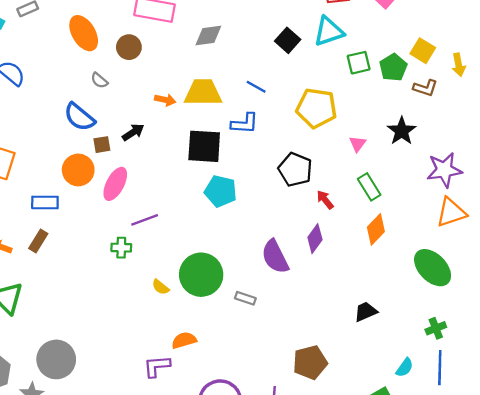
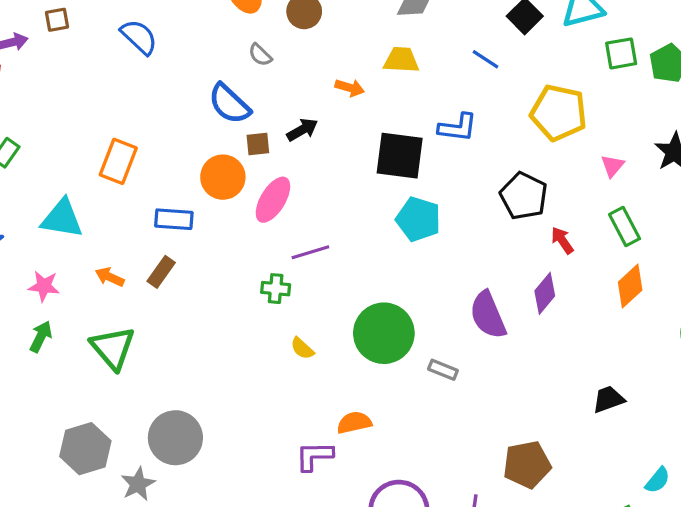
blue line: (256, 87) -> (485, 59), moved
yellow trapezoid: (203, 93) -> (401, 60), moved, size x0.7
yellow semicircle: (161, 287) -> (302, 348), moved

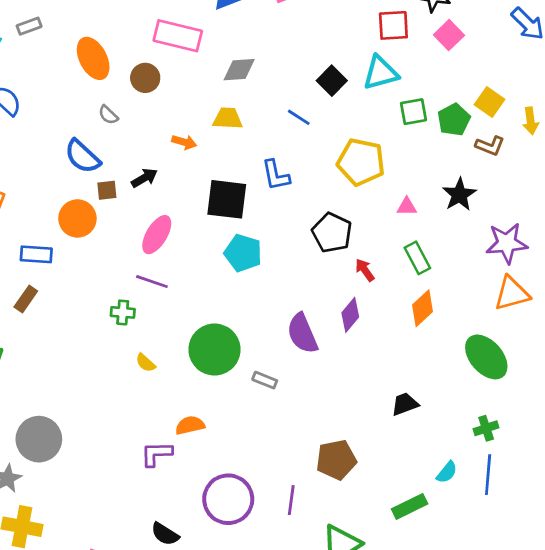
blue L-shape: (458, 128) -> (276, 175), turned 72
pink triangle: (612, 166) -> (407, 207), turned 50
pink ellipse: (273, 200) -> (157, 235), moved
purple line: (310, 252) -> (152, 282), turned 36

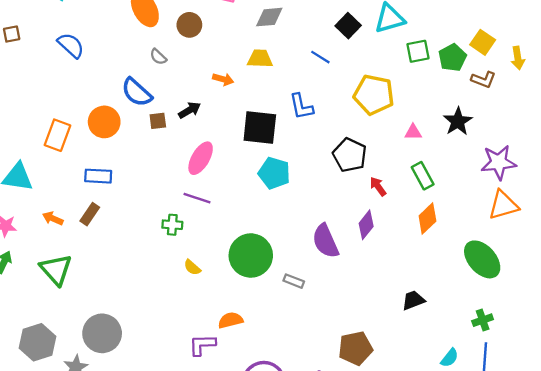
orange circle: (77, 218) -> (104, 122), moved

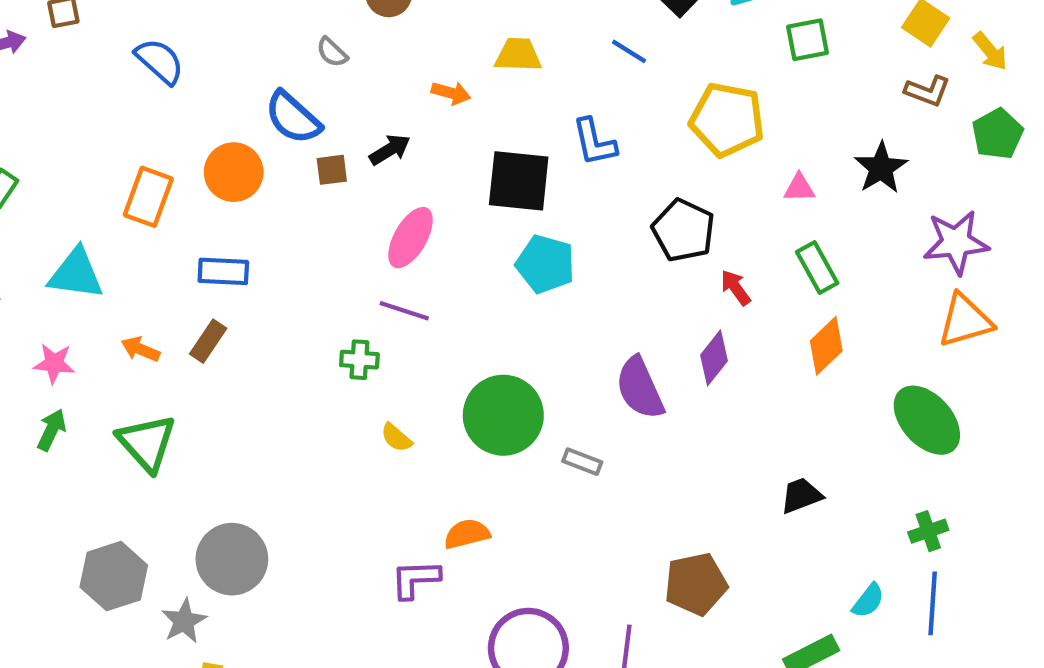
blue semicircle: (71, 45) -> (160, 61), moved
green pentagon: (452, 58) -> (998, 134), moved
yellow arrow: (518, 58) -> (990, 51), turned -30

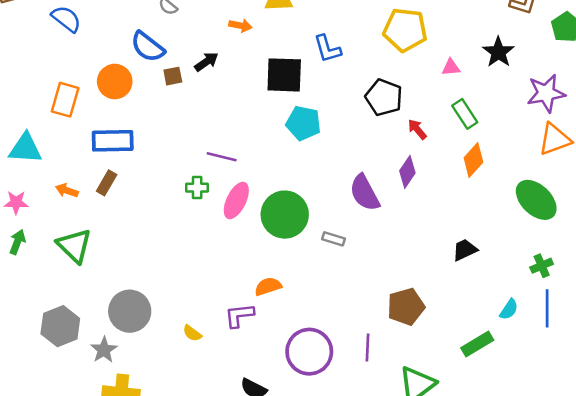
pink ellipse: (411, 238) -> (236, 200), moved
blue rectangle: (223, 271) -> (113, 141), size x1.4
yellow semicircle: (396, 438) -> (192, 333), moved

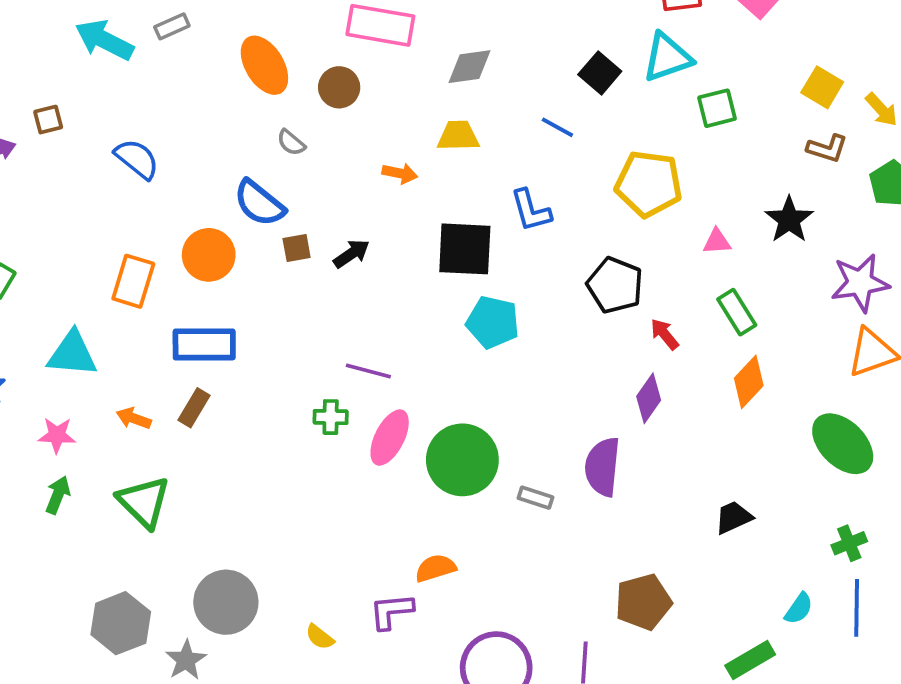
black arrow: (206, 62) -> (352, 254), moved
purple semicircle: (365, 193) -> (603, 467), moved, turned 33

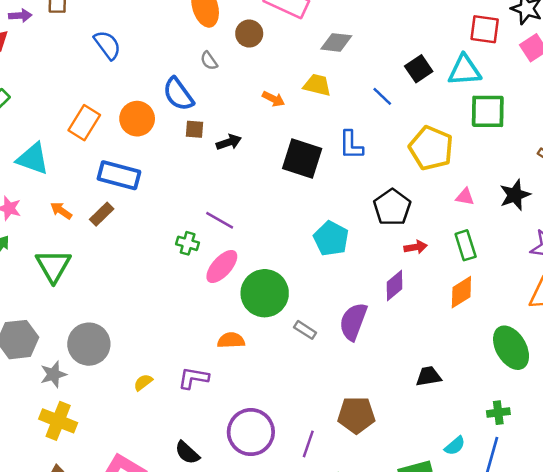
green square: (717, 108) -> (488, 111), size x1.4
cyan pentagon: (493, 322) -> (331, 238), moved
red arrow: (665, 334) -> (416, 247), turned 105
orange semicircle: (435, 568) -> (231, 340), moved
yellow semicircle: (320, 637) -> (143, 382), turned 90

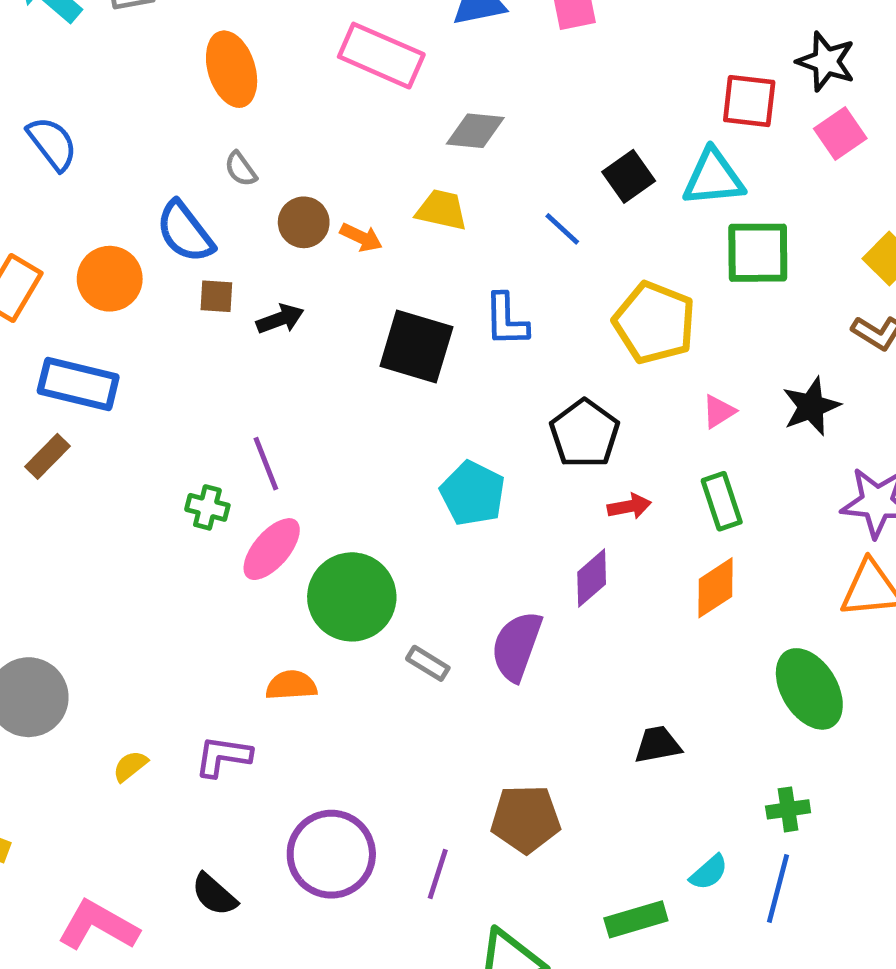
brown circle: (249, 34) -> (304, 222), moved
pink triangle: (465, 197) -> (719, 411), turned -42
purple line: (220, 220) -> (266, 464), turned 40

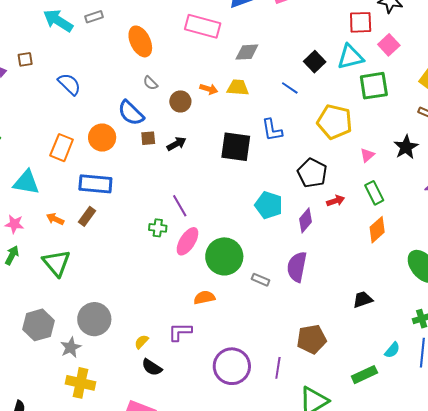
pink square: (840, 134) -> (389, 45), moved
orange arrow: (361, 237) -> (209, 89), moved
purple diamond: (592, 578) -> (306, 220), moved
black semicircle: (214, 894) -> (152, 367), moved

